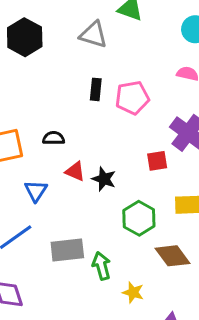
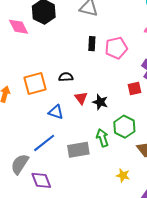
red triangle: (75, 171) -> (81, 98), turned 32
blue triangle: (36, 191) -> (56, 112), turned -42
green arrow: (101, 266) -> (102, 138), moved

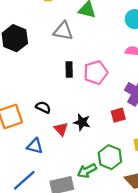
black semicircle: (66, 77) -> (43, 107), turned 32
black star: (100, 102) -> (82, 122), moved
green arrow: (102, 138) -> (87, 171), turned -96

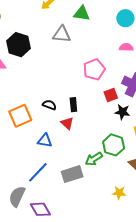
black rectangle: (69, 69) -> (73, 105), moved
red square: (118, 115) -> (111, 95), moved
black star: (82, 122) -> (122, 112), moved

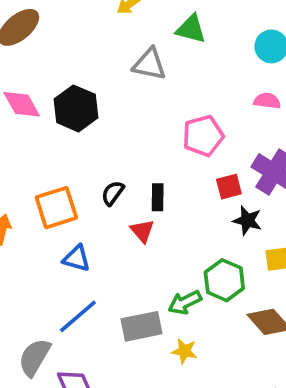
black hexagon: (18, 45) -> (76, 108), moved
black semicircle: (49, 105) -> (113, 193), turned -80
blue triangle: (45, 141) -> (77, 258), moved
yellow star: (119, 193) -> (184, 351), moved

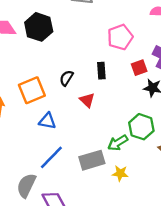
black rectangle: (158, 197) -> (101, 71), moved

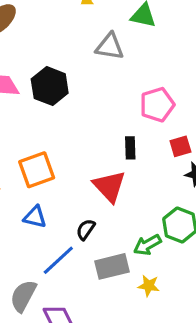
black semicircle: (66, 78) -> (86, 229), moved
red triangle: (87, 100) -> (109, 186), size x1.6
blue triangle: (47, 121) -> (35, 217), moved

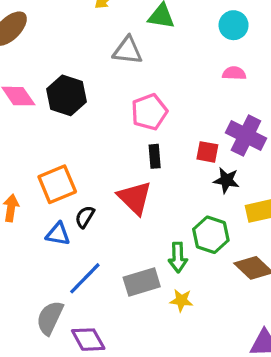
pink pentagon: (157, 105) -> (149, 112), moved
red square: (180, 146) -> (207, 152), turned 30
black semicircle: (86, 229) -> (85, 217), moved
green arrow: (147, 245) -> (178, 257), turned -60

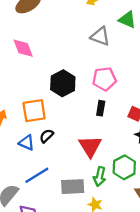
black hexagon: (66, 95) -> (63, 83), moved
red triangle: (135, 198) -> (90, 146), moved

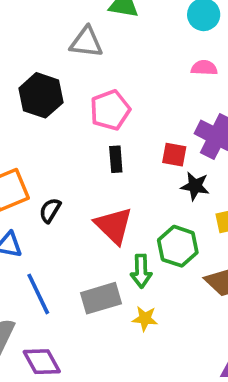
black hexagon: (63, 83) -> (41, 95), moved
black semicircle: (47, 136) -> (50, 210), moved
blue line: (37, 175) -> (38, 294), turned -70

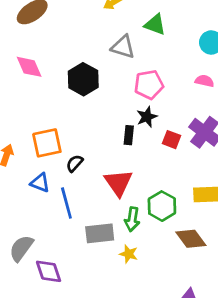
pink pentagon: (110, 110) -> (149, 85), moved
black star: (195, 186) -> (147, 117), moved, turned 30
blue line: (38, 294) -> (66, 203), moved

